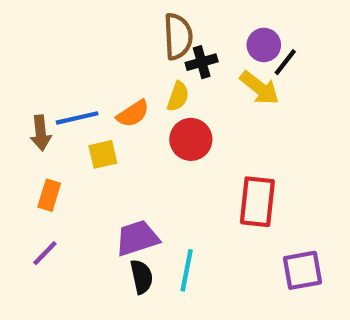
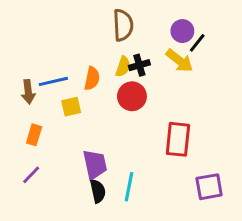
black cross: (202, 62) -> (139, 65), moved
orange semicircle: (133, 114) -> (92, 78), turned -45
purple trapezoid: (137, 238) -> (95, 164), turned 96

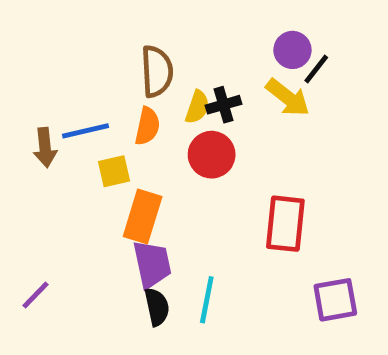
brown semicircle: (123, 25) -> (157, 71), moved
orange rectangle: (34, 135) -> (143, 217), moved, size x1.5
purple line: (31, 175) -> (36, 295), moved

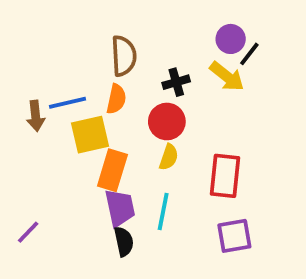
yellow semicircle: (197, 107) -> (169, 157), moved
yellow square: (114, 171) -> (90, 135), size x1.5
cyan line: (207, 300) -> (163, 212), moved
purple square: (335, 300) -> (234, 236), moved

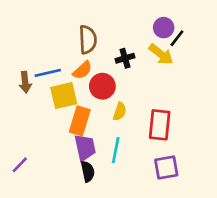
orange semicircle: (116, 99) -> (82, 70), turned 36
red circle: (167, 121) -> (102, 86), moved

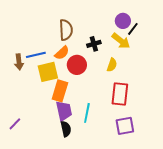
yellow semicircle: (120, 112) -> (112, 65), moved

